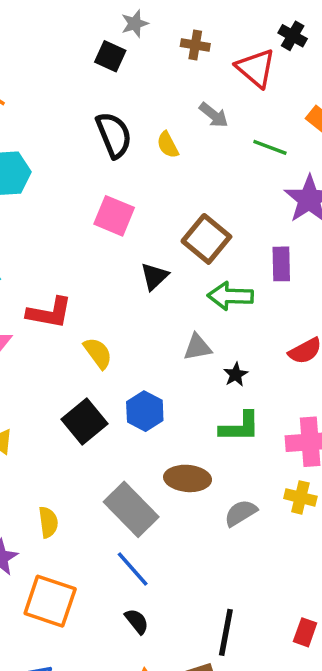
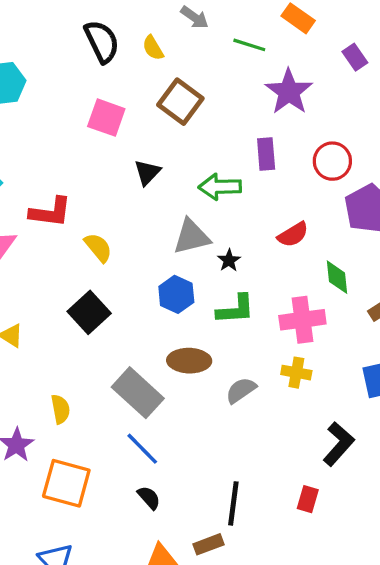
brown square: (206, 239) -> (180, 102), moved
gray triangle: (197, 347) -> (192, 237), size x1.4
blue hexagon: (145, 411) -> (176, 294), moved

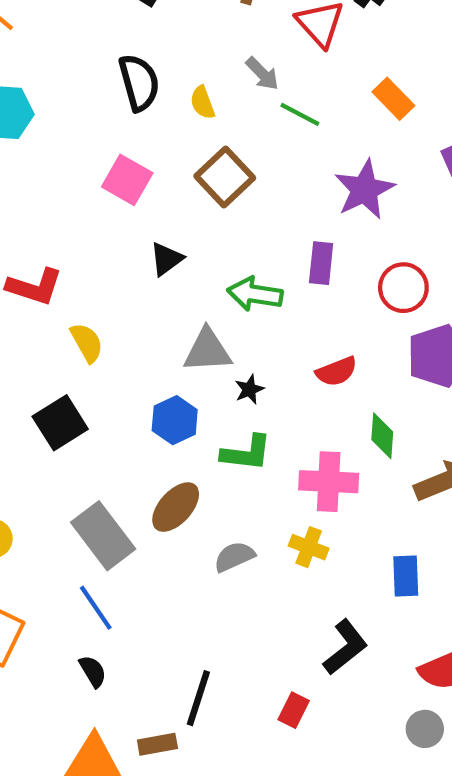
green line: (249, 45) -> (300, 114), moved
brown ellipse: (189, 361) -> (176, 507), turned -60

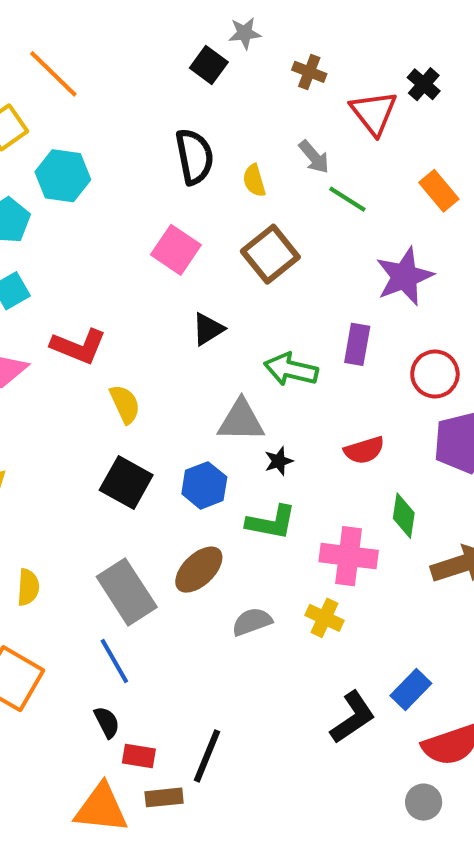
black square: (60, 423) -> (126, 483), moved, turned -33
blue rectangle: (406, 576) -> (411, 690), moved, turned 42
red rectangle: (294, 710) -> (139, 756), moved, turned 68

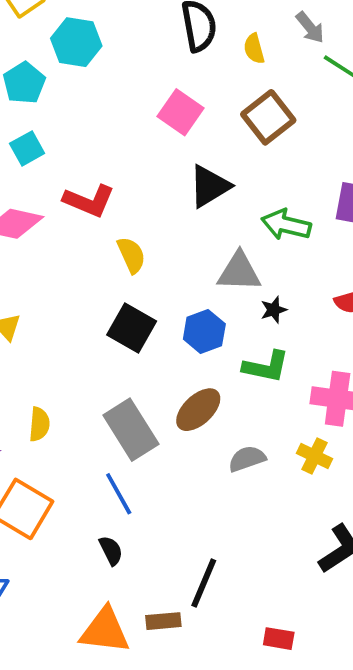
black triangle: (208, 329) -> (209, 186), size x1.4
red rectangle: (139, 756) -> (279, 639), moved

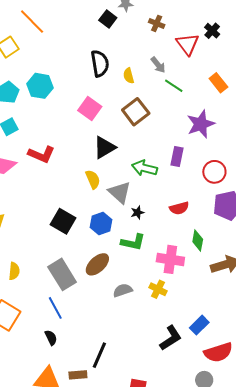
cyan hexagon: (76, 42) -> (40, 86), moved
yellow semicircle: (131, 255) -> (93, 179), moved
gray triangle: (239, 272) -> (120, 192), turned 40

